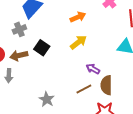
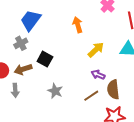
orange arrow: (78, 17) -> (78, 25), turned -77
yellow arrow: (78, 42) -> (96, 50), moved
gray star: (47, 99) -> (55, 91), moved

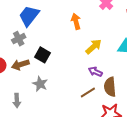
gray arrow: (15, 90) -> (17, 101), moved
gray star: (55, 91) -> (40, 84), moved

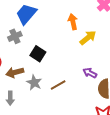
yellow arrow: (94, 47) -> (88, 38), moved
brown arrow: (20, 65) -> (15, 72), moved
brown line: (88, 93) -> (58, 85), moved

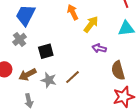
black square: (38, 54) -> (46, 51), turned -35
purple arrow: (90, 73) -> (99, 48), moved

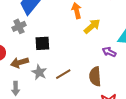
purple arrow: (99, 48) -> (109, 52), moved
brown semicircle: (118, 70) -> (95, 76), moved

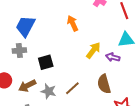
gray cross: (19, 26) -> (19, 50), turned 32
yellow arrow: (92, 26) -> (93, 50), moved

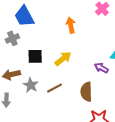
blue trapezoid: (25, 26) -> (24, 16), turned -70
gray cross: (19, 50) -> (12, 38), turned -32
yellow arrow: (93, 50) -> (63, 59), moved

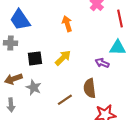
gray cross: (12, 38) -> (11, 43), turned 32
brown line: (55, 88) -> (65, 100), moved

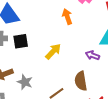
orange arrow: (67, 24) -> (67, 17), moved
black square: (35, 58) -> (21, 41), moved

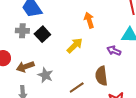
orange arrow: (67, 17) -> (89, 20), moved
black square: (21, 41) -> (42, 34), turned -35

